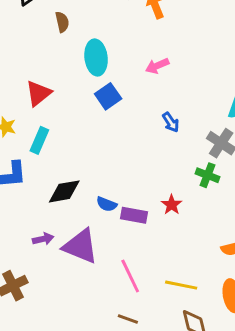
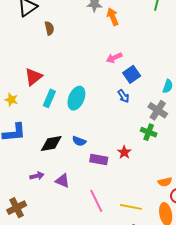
cyan ellipse: (96, 58) -> (76, 98), moved, turned 30
blue square: (108, 96) -> (132, 74), moved
cyan rectangle: (39, 140) -> (49, 98), moved
blue semicircle: (107, 204) -> (79, 141), moved
purple triangle: (81, 246) -> (62, 181), size x0.6

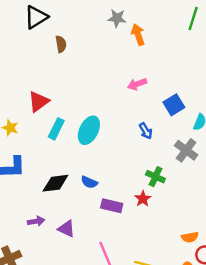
blue square: (132, 74) -> (174, 105), moved
green cross: (149, 132) -> (155, 177), moved

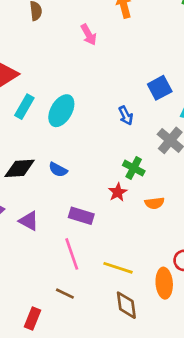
pink arrow: (137, 84) -> (89, 35), moved, turned -102
purple rectangle: (112, 206) -> (81, 216), moved
orange semicircle: (190, 237) -> (154, 203), moved

